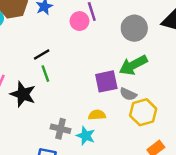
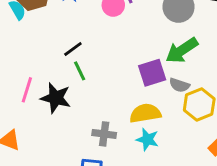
yellow semicircle: (97, 115) -> (145, 113), size x1.5
cyan star: (86, 136) -> (147, 139), moved

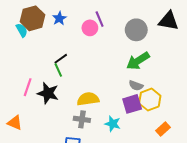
green line: (80, 71) -> (58, 70), moved
purple square: (152, 73) -> (132, 104), moved
yellow semicircle: (145, 113) -> (88, 99), moved

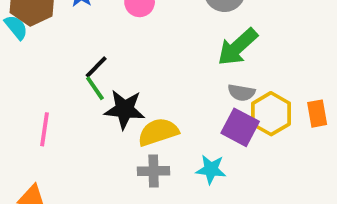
black star: (48, 93) -> (125, 109), moved
purple square: (132, 104) -> (240, 127), turned -36
orange rectangle: (163, 129) -> (317, 114), moved, turned -48

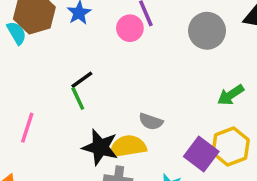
green arrow: (238, 47) -> (231, 95), moved, size x0.7
gray semicircle: (241, 93) -> (151, 121), moved
black star: (125, 109) -> (100, 147), moved

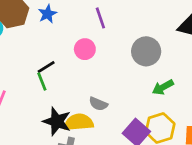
pink circle: (130, 28) -> (85, 49), moved
gray circle: (207, 31) -> (146, 51), moved

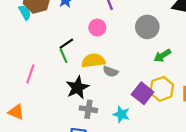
black star: (57, 121) -> (77, 88), turned 30
yellow semicircle: (79, 122) -> (93, 61), moved

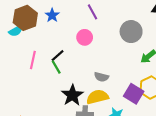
cyan semicircle: (25, 13) -> (16, 31), turned 96
yellow semicircle: (93, 61) -> (97, 97), moved
pink line: (30, 74) -> (33, 60), moved

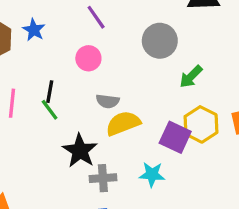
black line: (58, 56) -> (50, 92), turned -32
gray semicircle: (101, 77) -> (108, 101), moved
yellow semicircle: (97, 97) -> (123, 123), moved

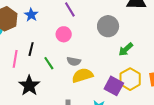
black line: (50, 92) -> (31, 49), moved
green line: (50, 110) -> (49, 63), moved
black star: (80, 151) -> (29, 86), moved

